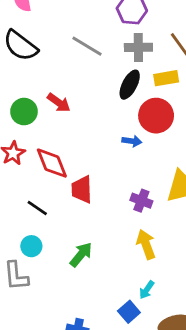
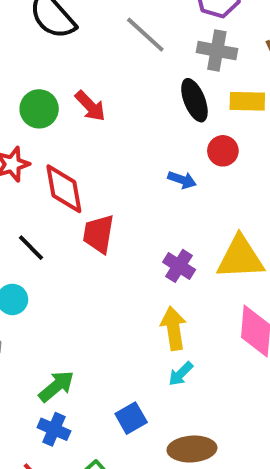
black ellipse: (130, 85) -> (194, 100), turned -60
red circle: (156, 116) -> (223, 151), size x0.6
green arrow: (81, 255) -> (56, 386), moved
cyan arrow: (147, 290) -> (181, 374), moved

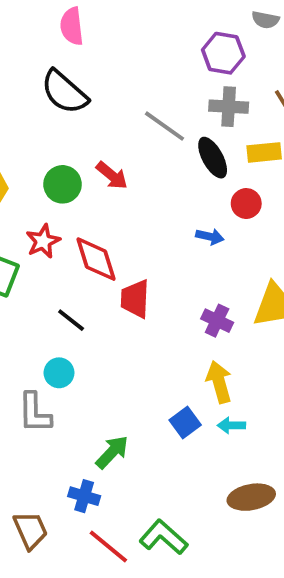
gray line: (145, 35) -> (165, 126), moved
cyan arrow: (181, 374) -> (231, 425), turned 52
blue square: (131, 418) -> (185, 423), moved
blue cross: (54, 429) -> (84, 496), moved

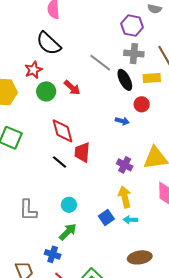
red star: (43, 241) -> (33, 70), moved
black line: (71, 320) -> (60, 162), moved
cyan circle: (59, 373) -> (69, 205), moved

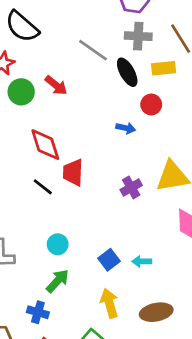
purple cross: (125, 165) -> (131, 187), turned 35
yellow arrow: (125, 197) -> (109, 303), moved

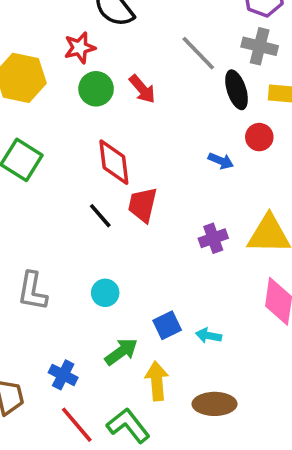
green arrow: (57, 281) -> (121, 352), moved

